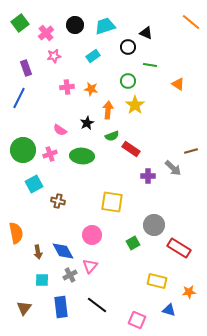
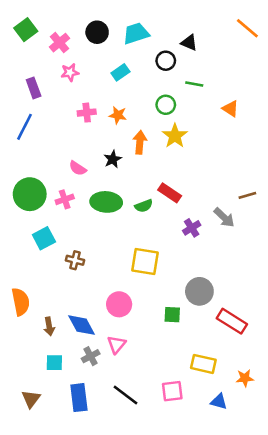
green semicircle: (112, 136) -> (144, 206), moved
purple cross: (148, 176) -> (192, 228), turned -32
green square: (133, 243) -> (172, 315), turned 32
pink square: (137, 320) -> (172, 391), moved, turned -30

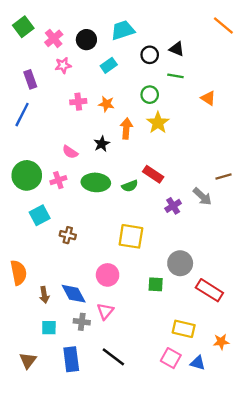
black circle: (97, 32) -> (86, 40), moved
black triangle: (189, 43) -> (177, 49), moved
gray cross: (91, 356) -> (82, 322), turned 35
pink square: (172, 391) -> (171, 358), moved, turned 36

